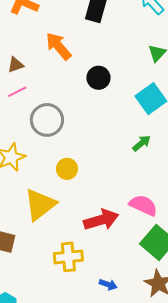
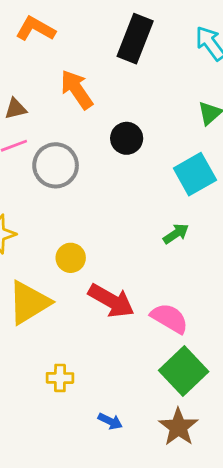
gray circle: (47, 120) -> (56, 165), moved
red arrow: (101, 220) -> (111, 301), moved, turned 40
yellow cross: (68, 257) -> (60, 378), size x0.7

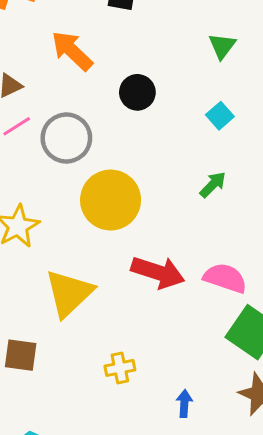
cyan square: (195, 174) -> (220, 116), size x0.6
yellow circle: (71, 258) -> (111, 200), moved, size x1.8
blue arrow: (110, 421) -> (184, 404), turned -100

